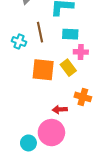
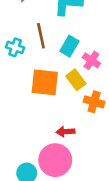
cyan rectangle: (70, 34) -> (69, 46), moved, turned -63
pink cross: (81, 52) -> (91, 60), turned 32
orange cross: (83, 97) -> (94, 102), moved

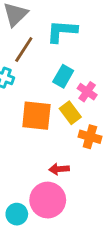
brown line: (41, 36) -> (24, 49), moved, turned 45

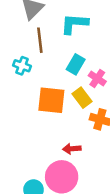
brown line: (24, 49) -> (40, 40), turned -40

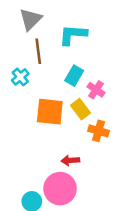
cyan cross: (22, 66) -> (20, 77), turned 30

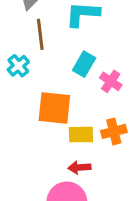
yellow rectangle: (81, 109) -> (81, 135), moved, turned -54
orange cross: (99, 131) -> (114, 131), turned -30

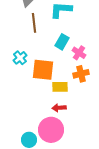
cyan cross: (18, 66) -> (20, 58), moved
orange cross: (114, 131) -> (81, 74), moved

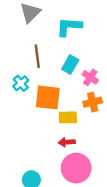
brown line: (34, 23) -> (37, 56), moved
pink circle: (51, 130) -> (76, 168), moved

